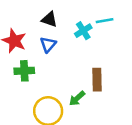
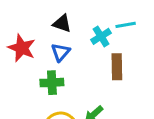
green cross: (24, 71) -> (52, 83), moved
brown rectangle: (97, 80) -> (117, 67), moved

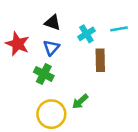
cyan line: (126, 25) -> (119, 29), moved
green cross: (52, 83) -> (44, 74), turned 30

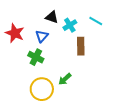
black triangle: (53, 23) -> (52, 17), moved
cyan line: (119, 29) -> (96, 21), turned 40

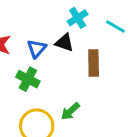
black triangle: (52, 17) -> (64, 43), moved
cyan cross: (70, 25) -> (78, 18), moved

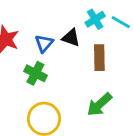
cyan cross: (78, 18) -> (95, 19), moved
green arrow: (70, 111) -> (99, 105), moved, size x1.4

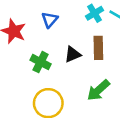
black triangle: (71, 38) -> (73, 54), moved, turned -42
blue triangle: (44, 43) -> (50, 20), moved

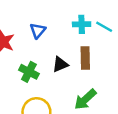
cyan cross: (94, 13) -> (82, 24), turned 30

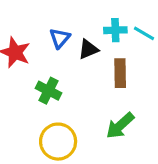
black triangle: (60, 64) -> (88, 49), moved

